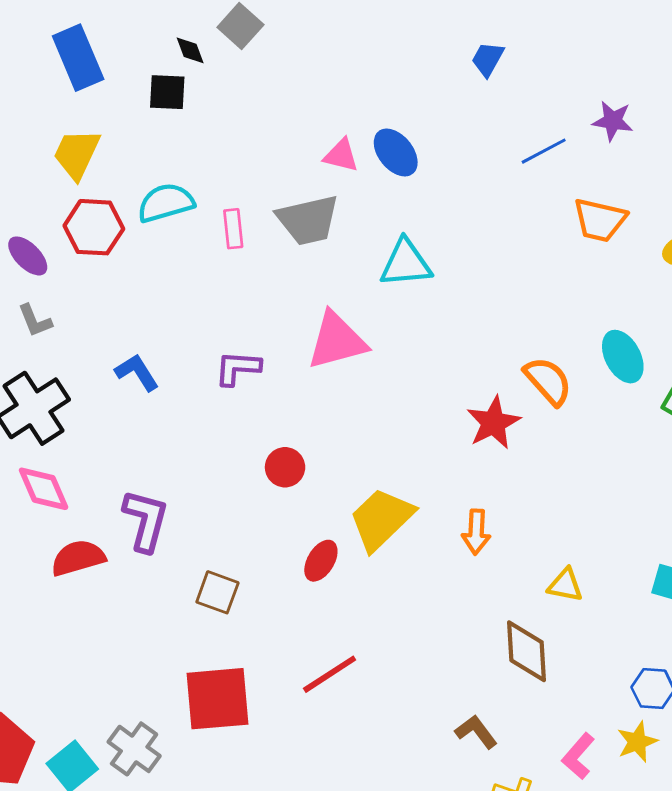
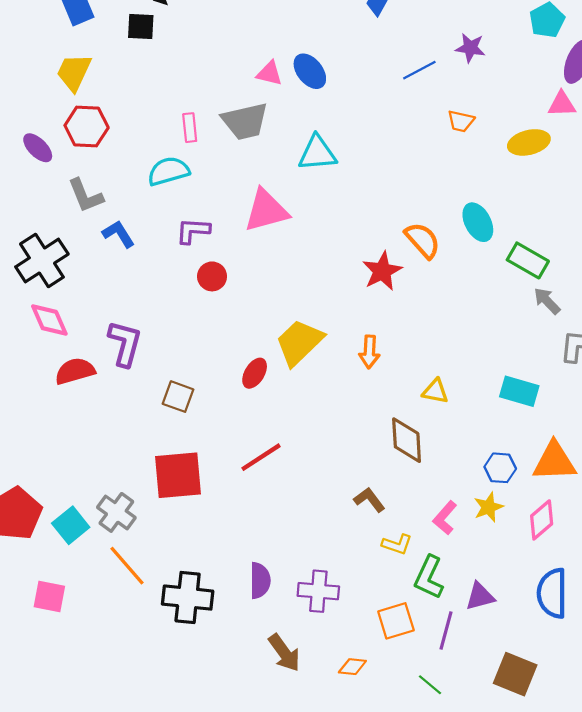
cyan semicircle: (166, 203) -> (168, 171), moved
orange trapezoid: (600, 220) -> (461, 121), size x0.7
gray L-shape: (35, 321) -> (86, 196), moved, size x1.4
red circle: (285, 467) -> (212, 276), moved

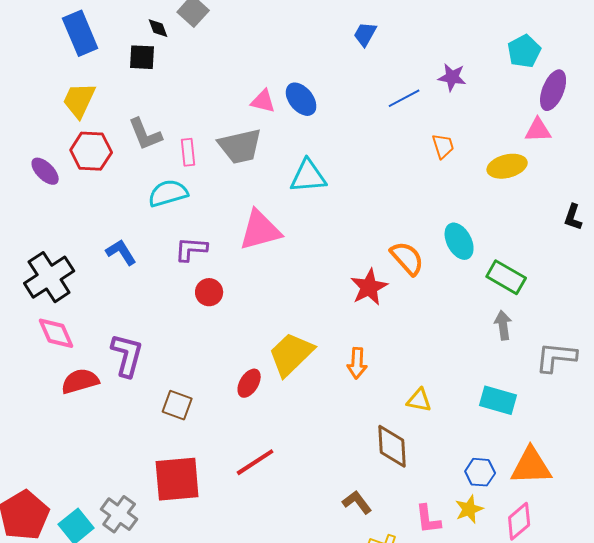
orange trapezoid: (461, 121) -> (443, 146), turned -120
gray L-shape: (86, 196) -> (145, 134), moved
gray arrow: (547, 301) -> (503, 325), moved, turned 36
pink L-shape: (445, 518) -> (428, 519), turned -48

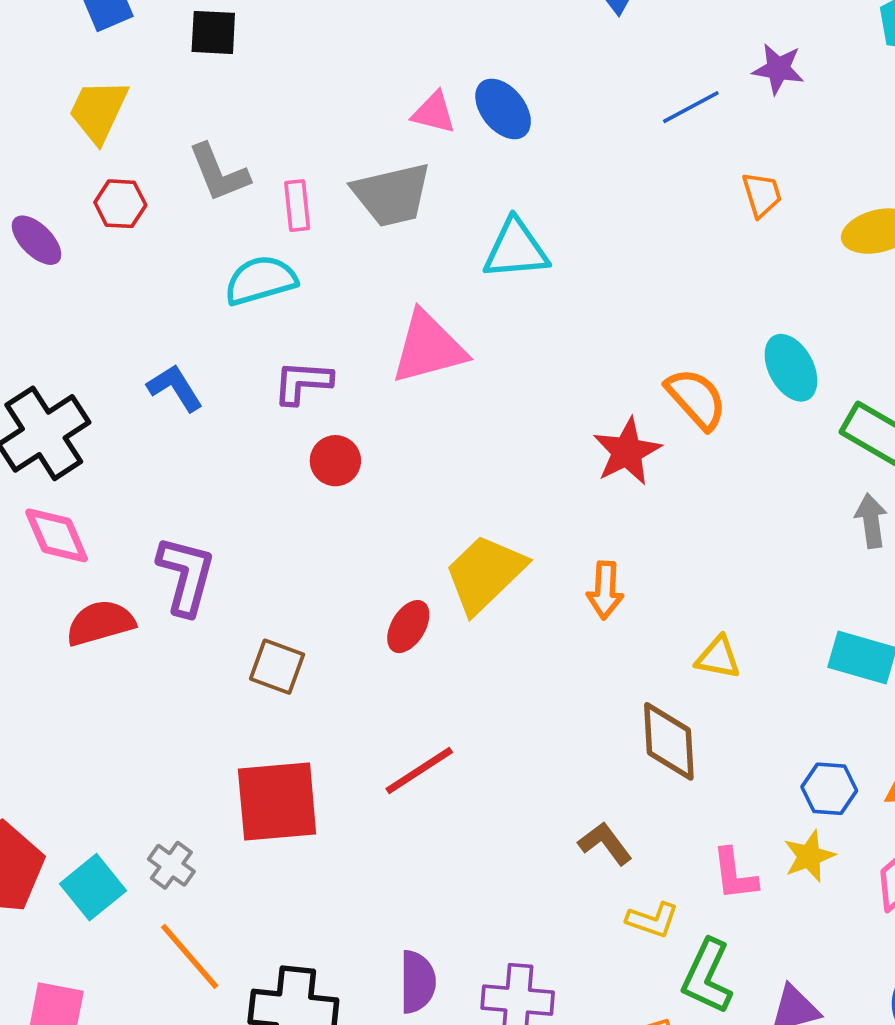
red hexagon: (91, 151) -> (120, 204), size x0.7
gray cross: (119, 514) -> (171, 865), size x0.7

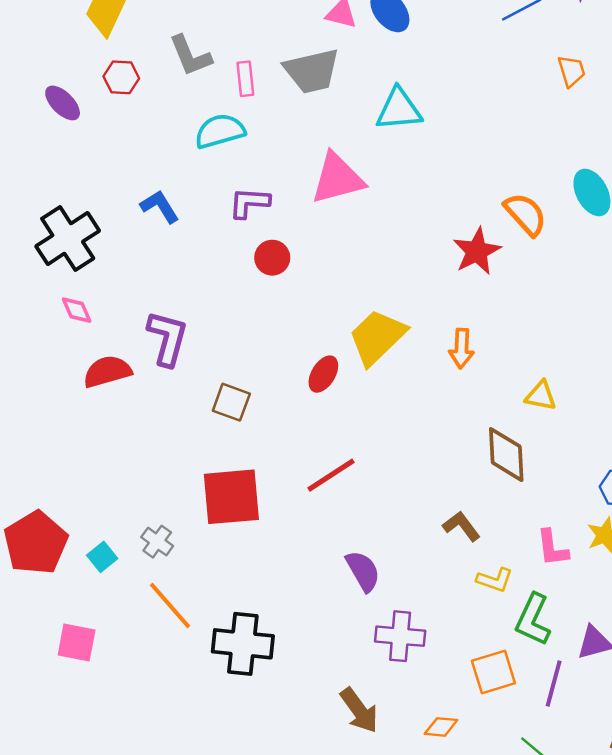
pink diamond: (57, 535) -> (77, 310), size x0.7
cyan square: (93, 887) -> (102, 557), size x0.7
purple semicircle: (417, 982) -> (363, 571), moved, turned -30

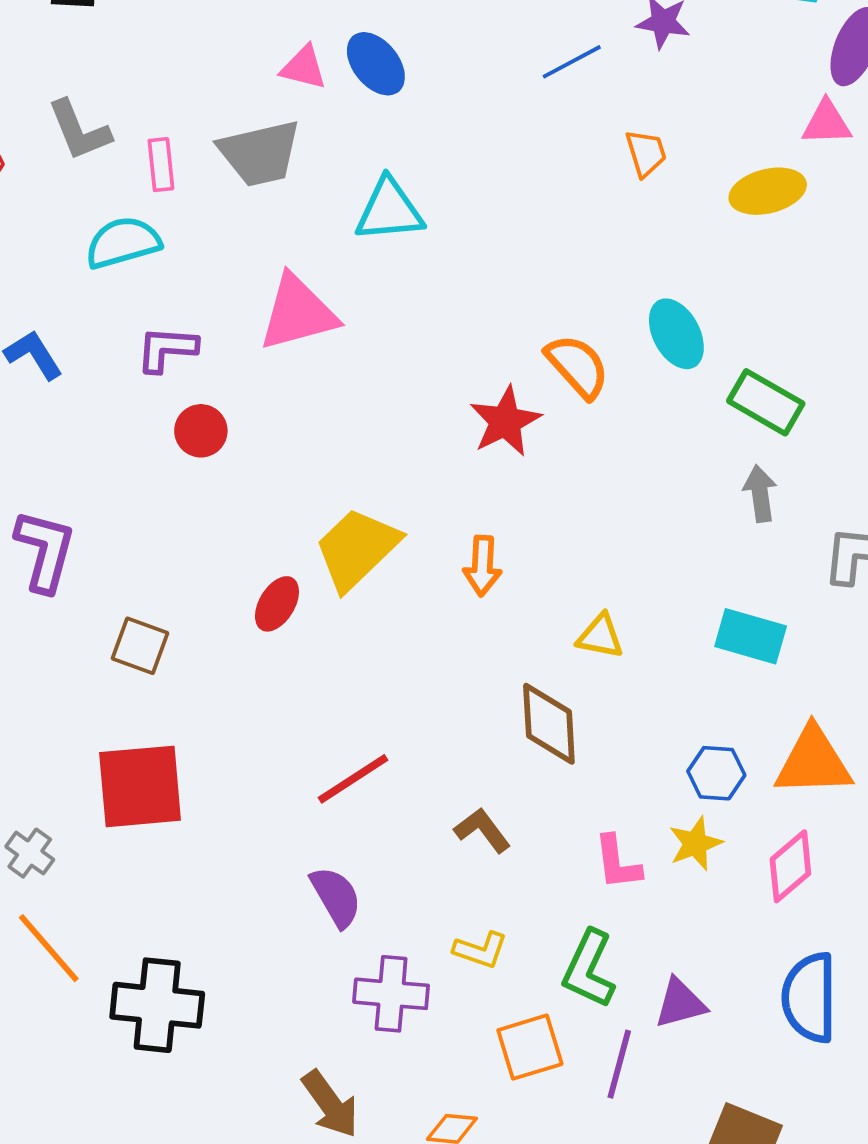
red line: (331, 475) -> (353, 779), moved
yellow L-shape: (495, 580) -> (480, 950), moved

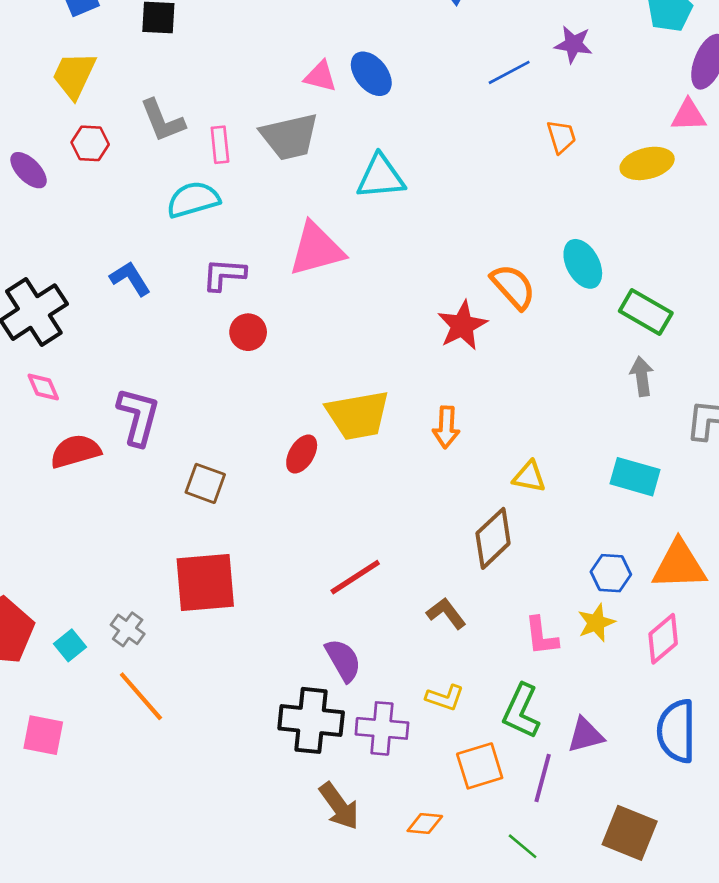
yellow trapezoid: (357, 549) -> (358, 415), turned -146
brown diamond: (549, 724) -> (493, 538), turned 50
black cross: (157, 1005) -> (311, 720), moved

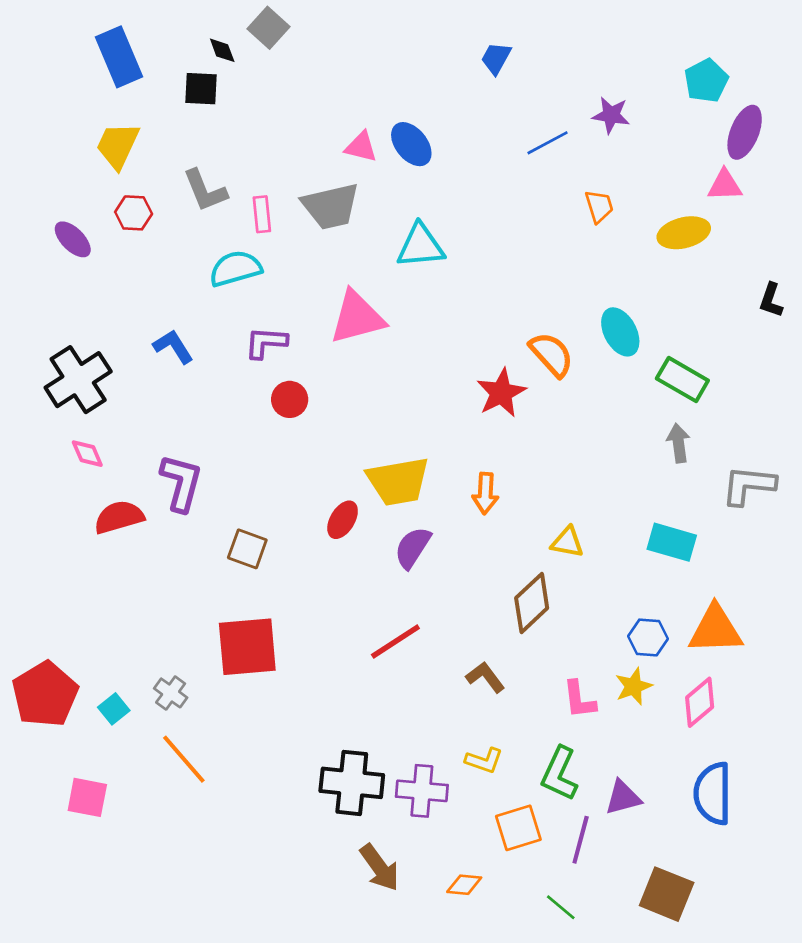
purple semicircle: (343, 660) -> (413, 548), moved, turned -117

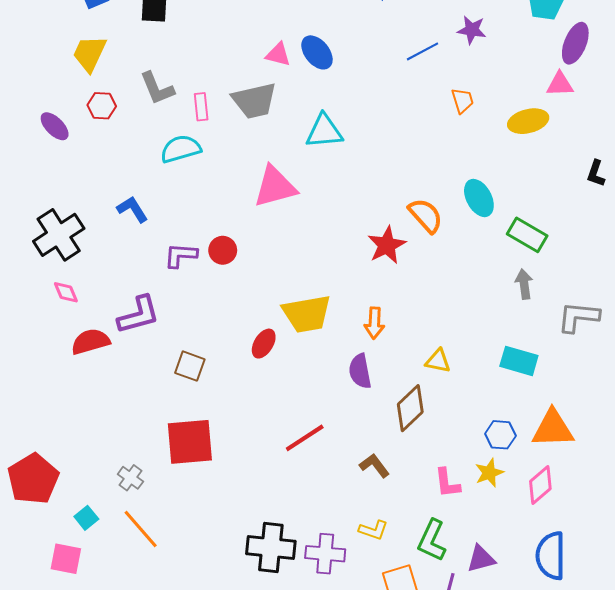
purple L-shape: (266, 343) -> (181, 255), moved
purple L-shape: (181, 483) -> (139, 315), turned 60
purple semicircle: (413, 548) -> (360, 371), moved, turned -44
cyan square: (114, 709) -> (86, 518), moved

